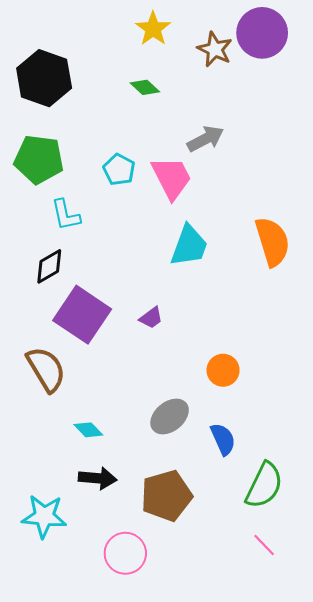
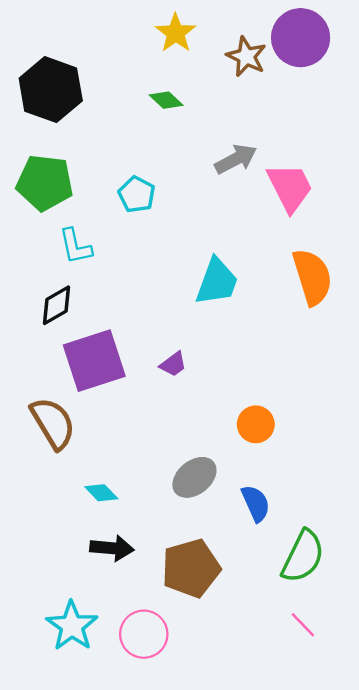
pink trapezoid: (172, 178) -> (290, 187), moved
purple square: (82, 315) -> (94, 361), turned 38
cyan star: (44, 516) -> (72, 626), moved, turned 30

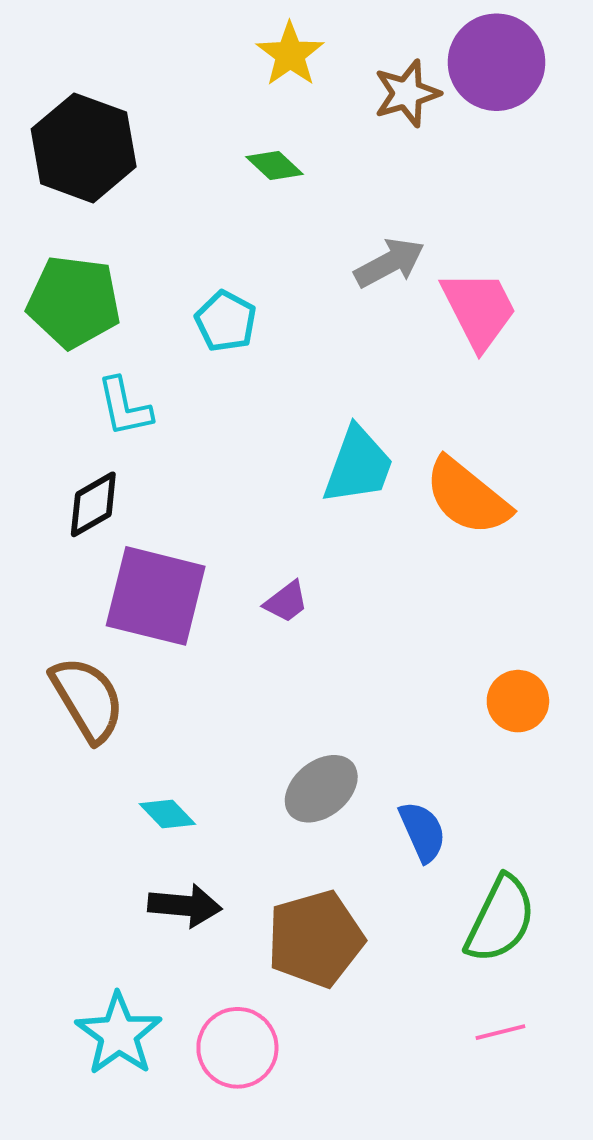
brown star: (246, 57) -> (407, 93), turned 30
orange semicircle: (312, 277) -> (467, 497), moved, turned 146
purple square: (94, 361) -> (156, 596), turned 32
orange circle: (256, 424) -> (518, 701), moved
pink line: (303, 625) -> (500, 1032), turned -60

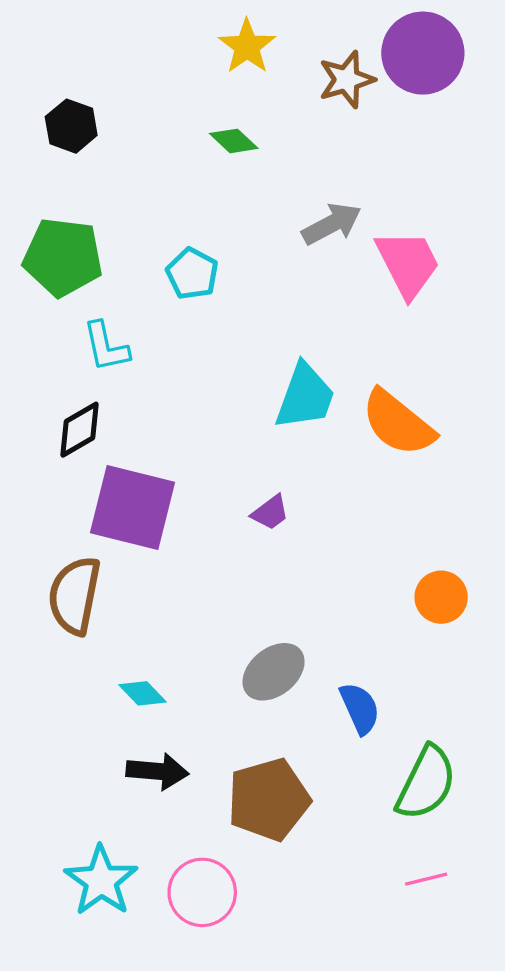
black hexagon: (84, 148) -> (71, 126), size x0.6
purple trapezoid: (286, 602) -> (270, 513), moved
brown semicircle: (87, 699) -> (74, 595), turned -138

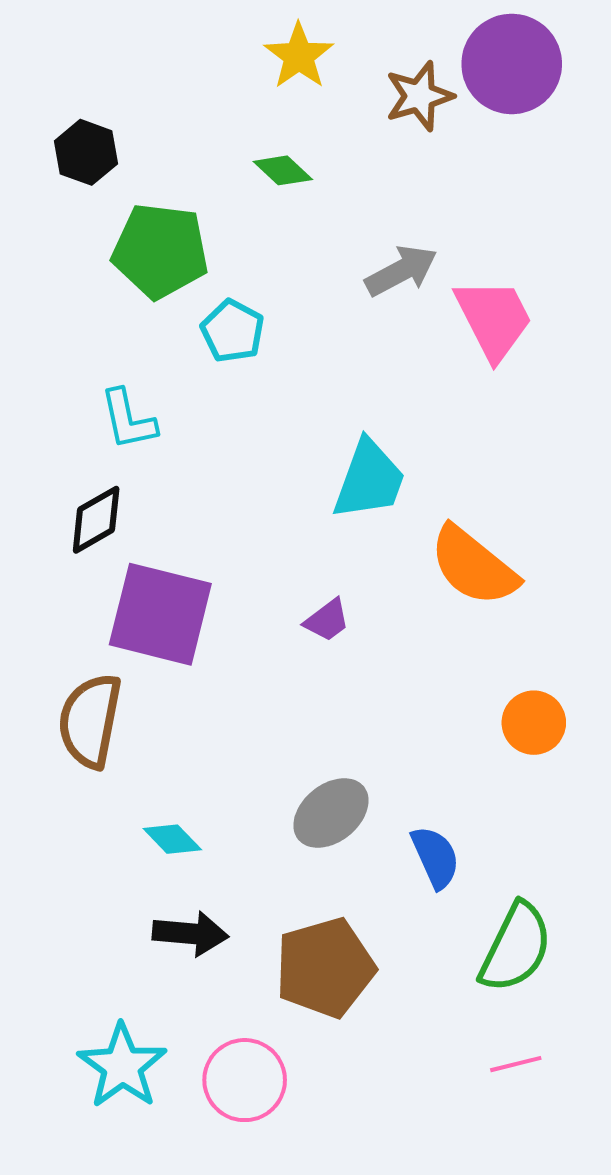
green pentagon: (63, 257) -> (160, 251), moved
orange semicircle: (398, 423) -> (474, 566), moved

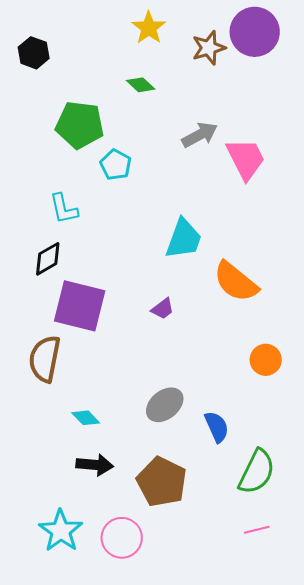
black hexagon: (86, 152) -> (34, 53), moved
brown pentagon: (325, 968) -> (162, 482), turned -30

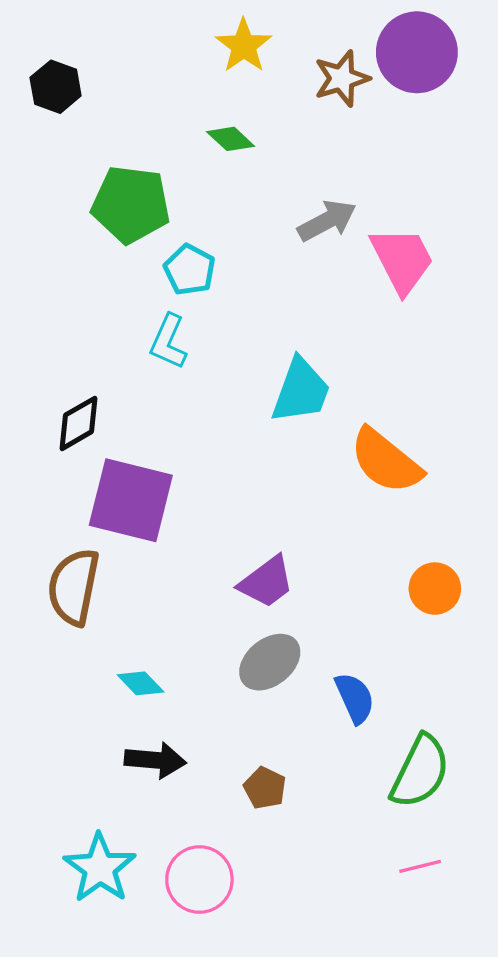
cyan L-shape: (64, 209) -> (168, 342), moved, turned 36
purple trapezoid: (163, 309) -> (266, 582), moved, size x1.5
brown pentagon: (162, 482) -> (265, 788), size x0.5

